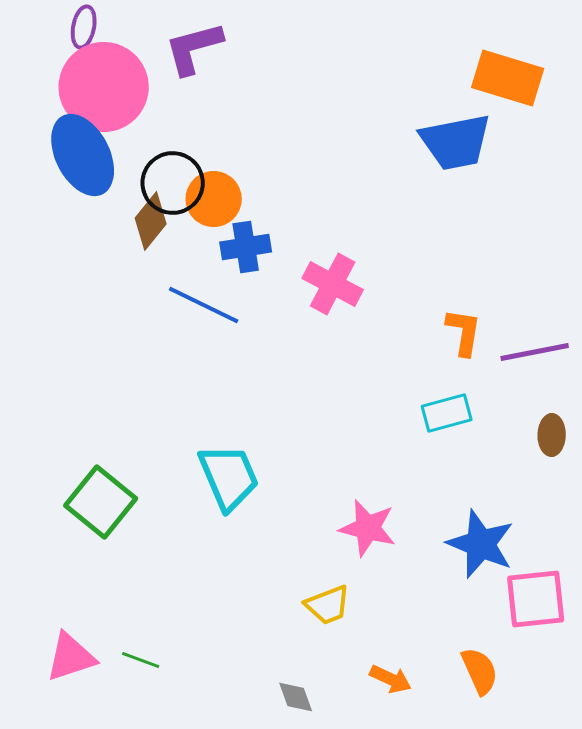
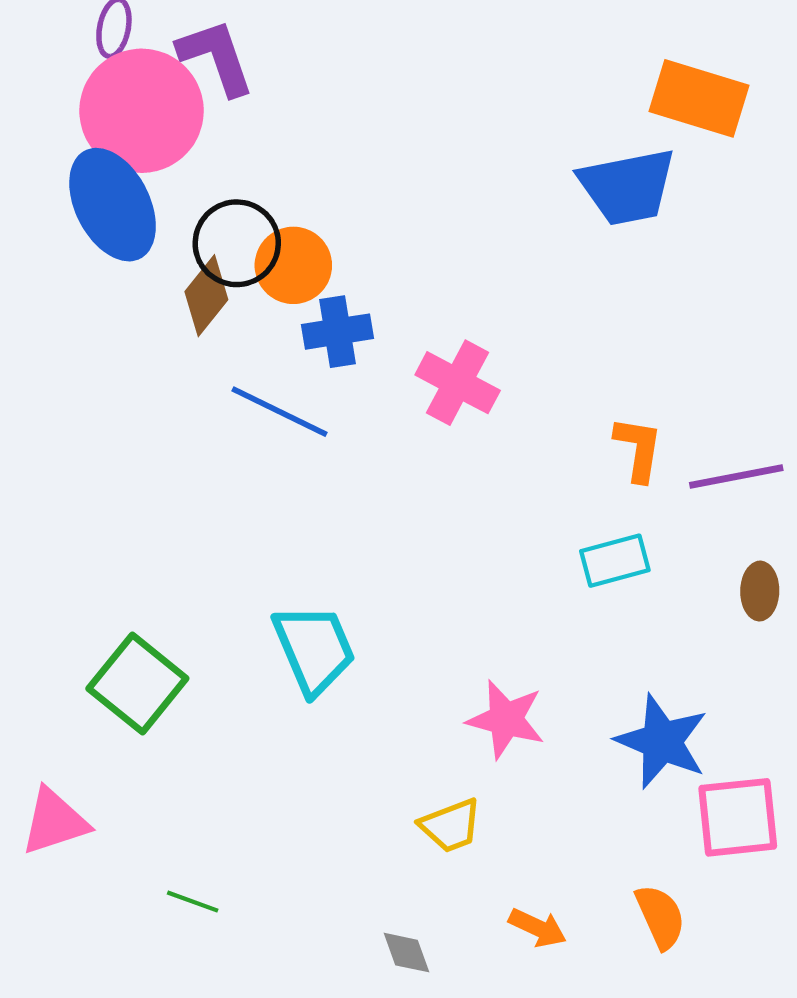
purple L-shape: (194, 48) -> (216, 57), moved, turned 86
pink triangle: (71, 657) -> (55, 821), moved

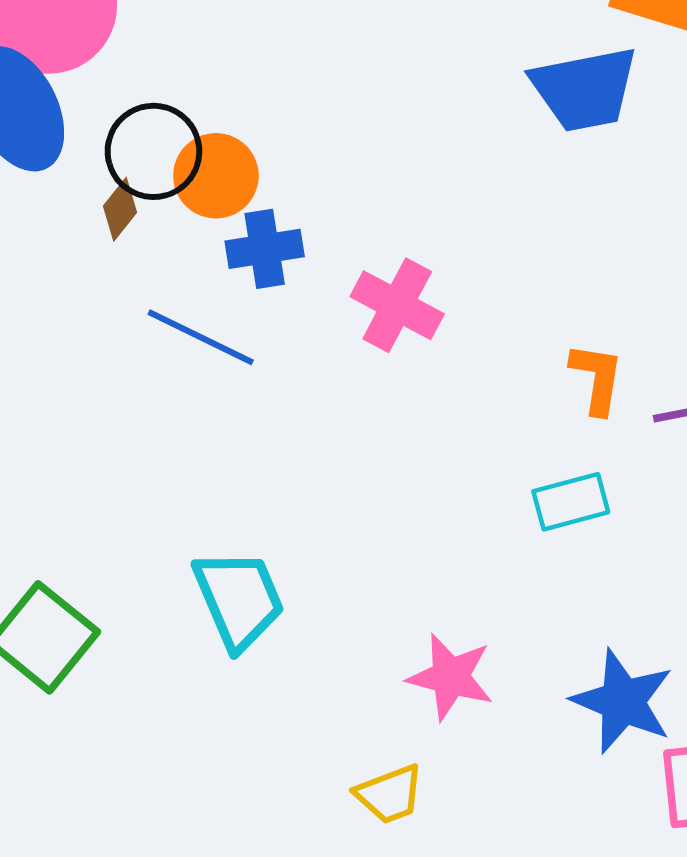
brown diamond: (206, 296) -> (120, 209), size x0.7

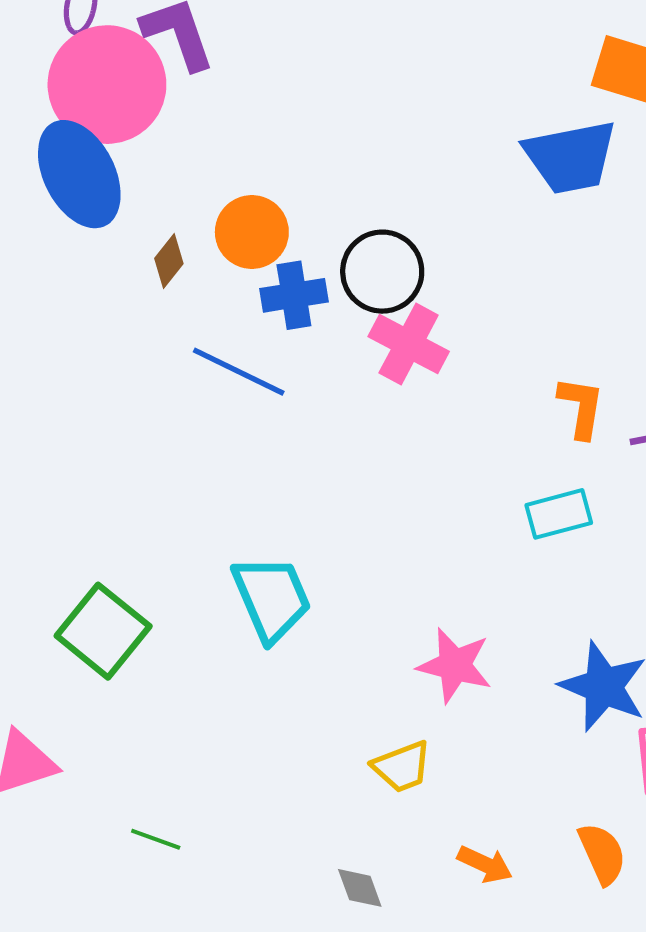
black circle: (153, 151) -> (382, 272), moved

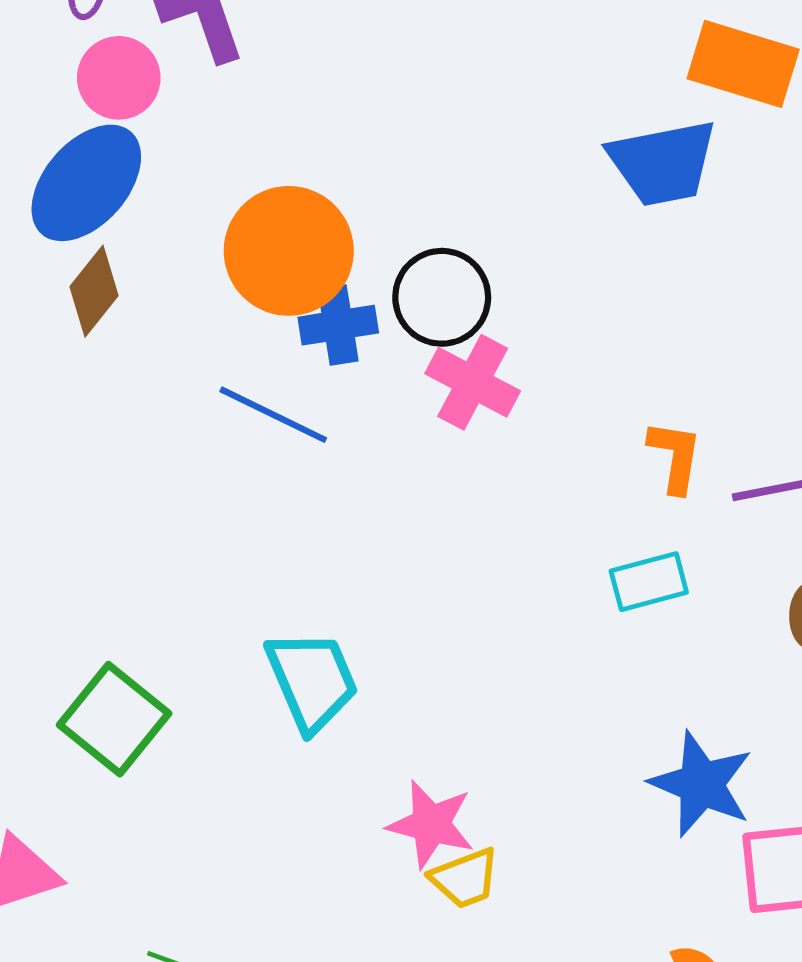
pink circle: (107, 85) -> (119, 78), size x0.6
blue ellipse: (79, 174) -> (86, 183), turned 68
orange circle: (252, 232) -> (289, 251), size x1.5
brown diamond: (169, 261) -> (94, 291), moved, size x1.4
pink star: (455, 665) -> (431, 824), moved

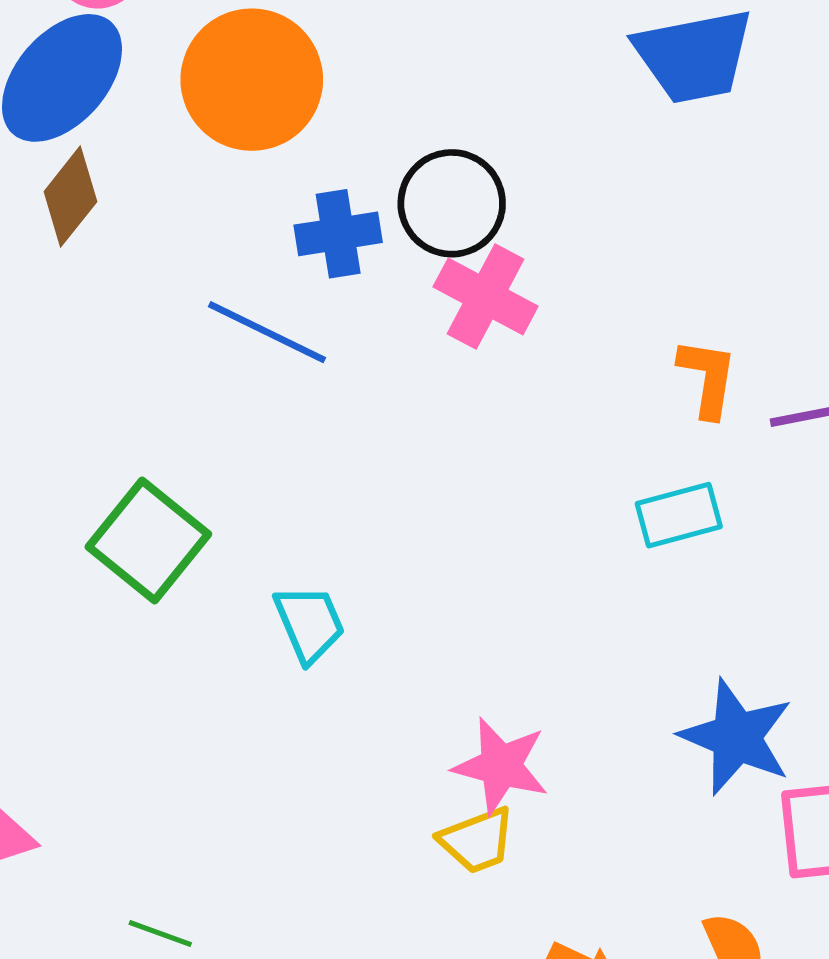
orange circle: (289, 251) -> (252, 80), moved
cyan trapezoid: (312, 681) -> (309, 623), size x0.7
green square: (114, 719) -> (148, 540), moved
pink star: (431, 824) -> (501, 766), moved

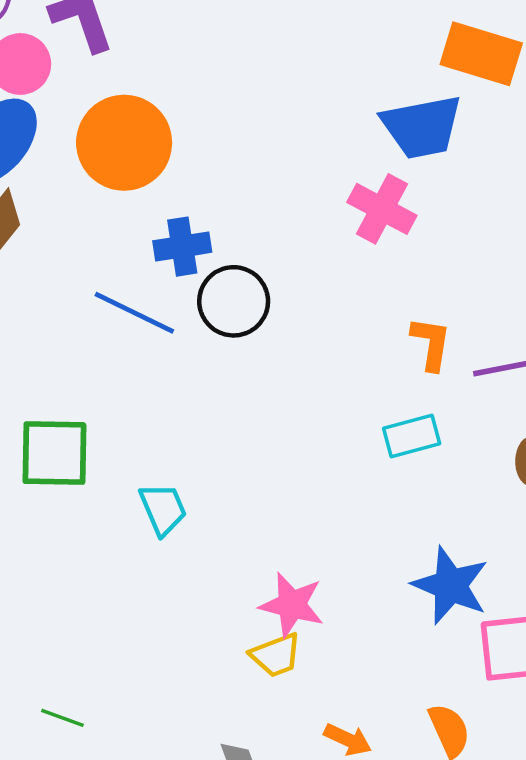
black circle: (452, 203) -> (234, 301), moved
pink cross: (486, 296) -> (382, 209), moved
green square: (148, 540) -> (54, 453), turned -38

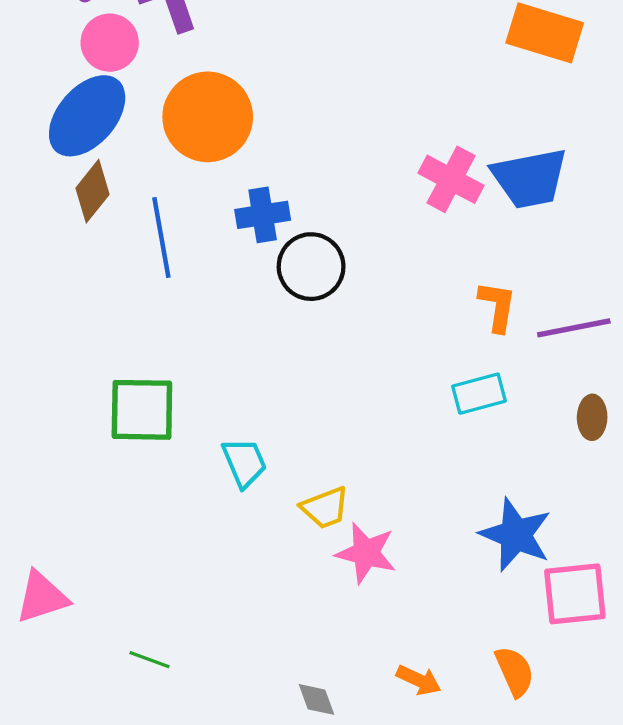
blue trapezoid: (422, 127) -> (530, 178), moved
blue line: (134, 313) -> (161, 237), moved, turned 54
yellow trapezoid: (276, 655) -> (325, 508), moved

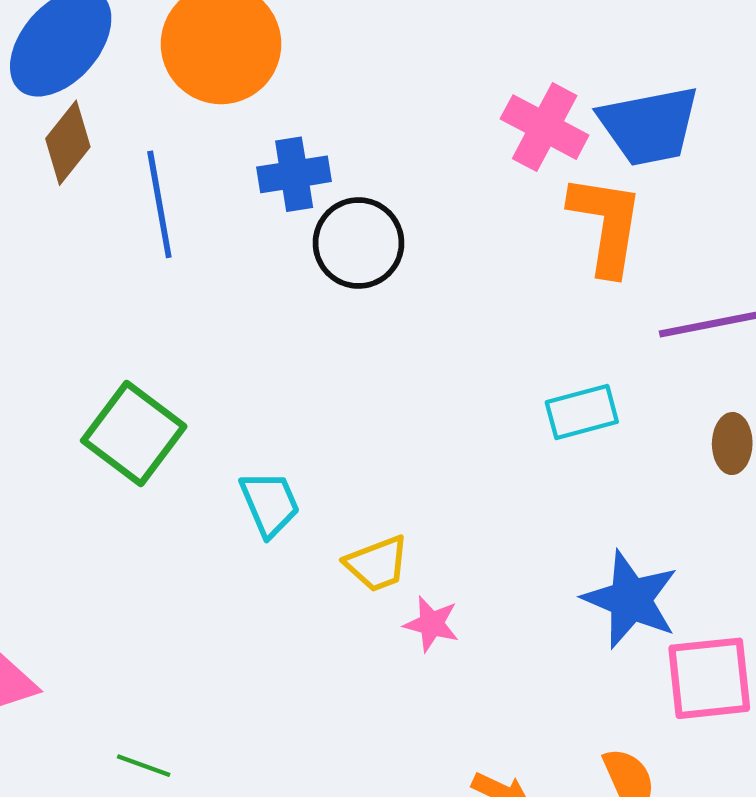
orange L-shape: (497, 306) -> (606, 224), moved, size x1.5
green square: (142, 410) -> (134, 433), turned 36
pink star: (366, 553) -> (431, 624), size x0.7

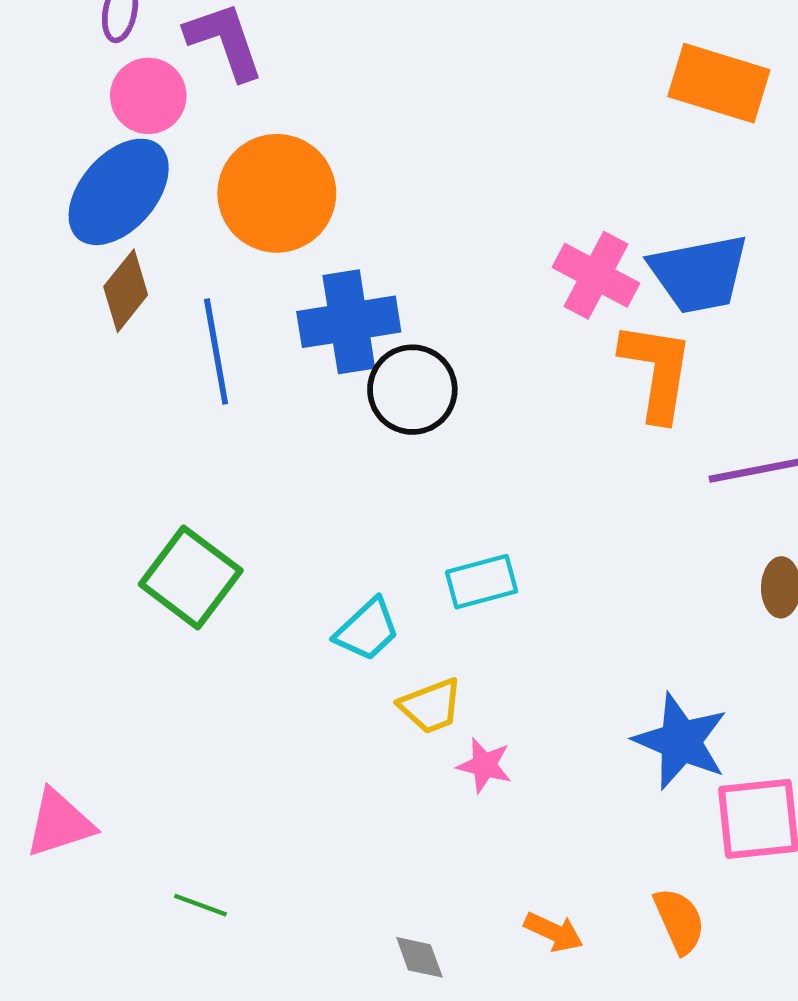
blue cross: (294, 174) -> (349, 322), size x1.4
cyan rectangle: (582, 412) -> (482, 582), moved
cyan trapezoid: (270, 504) -> (367, 630), moved, turned 70

